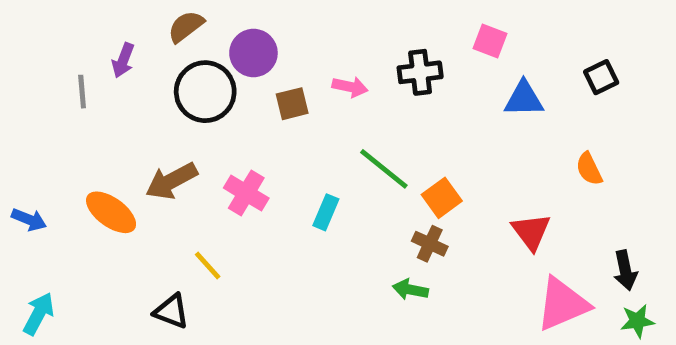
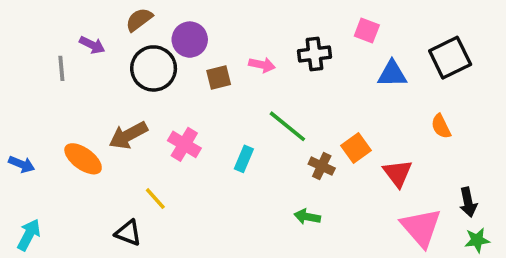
purple arrow: (123, 60) -> (92, 45), turned -85
black square: (601, 77) -> (450, 58), size x1.6
orange square: (442, 198) -> (356, 148), moved
brown cross: (430, 244) -> (322, 166), moved
pink triangle: (562, 304) -> (421, 228), turned -48

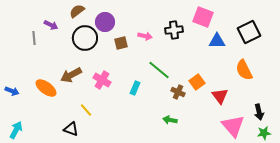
pink square: (367, 30) -> (203, 17), size x1.5
orange semicircle: (441, 126) -> (244, 70), size x1.5

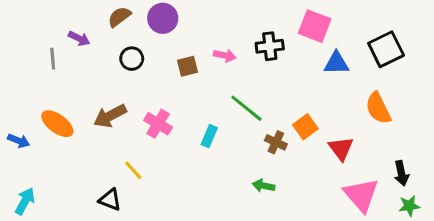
purple circle: (105, 22) -> (163, 18), moved
black circle: (85, 38) -> (132, 59), size x0.6
orange ellipse: (46, 88) -> (57, 124), moved

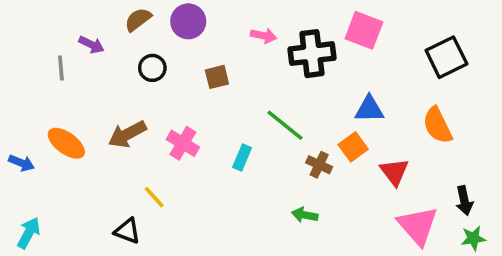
black cross: (270, 46) -> (312, 54), size x1.4
pink arrow: (225, 55) -> (264, 36), moved
blue triangle: (336, 63) -> (369, 109), moved

